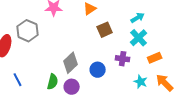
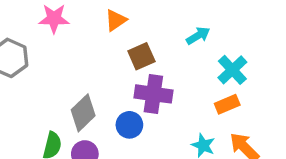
cyan cross: (139, 38) -> (232, 70), moved
purple cross: (123, 59) -> (153, 94), moved, size x1.5

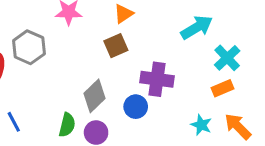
cyan arrow: (198, 36) -> (197, 27), size x1.5
brown square: (141, 56) -> (116, 46), moved

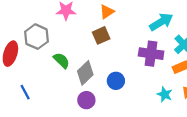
purple cross: (157, 79) -> (151, 54), moved
green semicircle: (67, 125) -> (61, 60), moved, turned -60

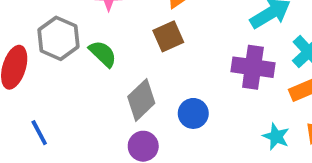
green semicircle: (61, 60) -> (103, 54), moved

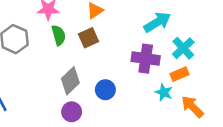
green semicircle: (103, 54) -> (59, 35), moved, turned 30
cyan star: (276, 137) -> (164, 92), moved

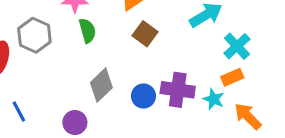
brown square: (88, 38) -> (145, 34), moved, turned -30
purple cross: (146, 59) -> (178, 90), moved
purple circle: (72, 112) -> (75, 122), moved

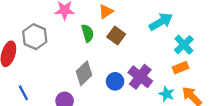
green semicircle: (87, 31) -> (88, 33), moved
purple cross: (178, 90) -> (140, 77), turned 30
cyan star: (214, 99) -> (167, 94), moved

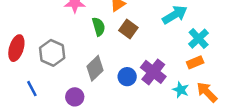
gray hexagon: (35, 37) -> (52, 53), moved

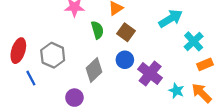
orange rectangle: (195, 62) -> (205, 64), moved
blue circle: (127, 77) -> (125, 60), moved
blue line: (32, 89) -> (31, 78), moved

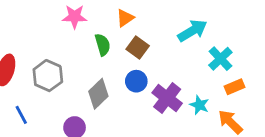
blue line: (31, 78) -> (21, 115), moved
cyan star: (176, 91) -> (199, 105), moved

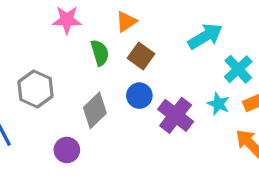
cyan star: (199, 105) -> (218, 104), moved

